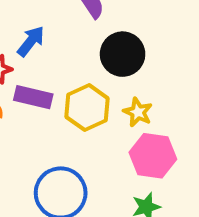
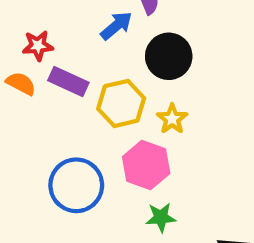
blue arrow: (31, 41) -> (116, 26), moved
pink hexagon: (153, 156) -> (146, 165), moved

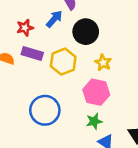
red star: (38, 46) -> (25, 28), moved
yellow star: (172, 119) -> (103, 63), moved
pink hexagon: (146, 165) -> (96, 92), moved

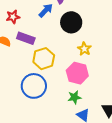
red star: (25, 28) -> (13, 17), moved
yellow hexagon: (63, 62) -> (44, 59), moved

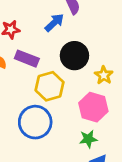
black circle: (71, 22) -> (74, 56), moved

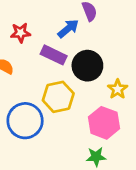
purple rectangle: (27, 59) -> (54, 55), moved
blue circle: (35, 122) -> (25, 121), moved

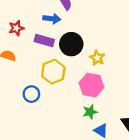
blue arrow: (68, 29) -> (52, 19), turned 56
blue circle: (25, 121) -> (31, 94), size x0.6

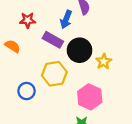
blue arrow: (52, 19) -> (66, 19), turned 91
yellow star: (97, 58) -> (104, 61), moved

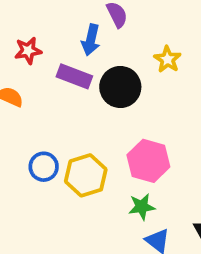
yellow star: (104, 61) -> (167, 59), moved
yellow hexagon: (54, 74) -> (86, 175), moved

